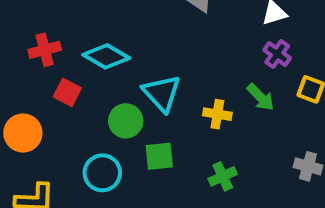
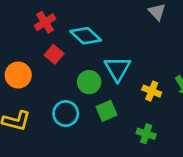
red cross: (45, 50) -> (45, 22), turned -30
green square: (159, 156) -> (106, 111), turned -30
green cross: (223, 176) -> (146, 134), turned 30

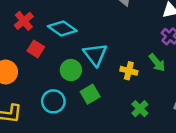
green cross: (146, 134) -> (140, 109), moved, turned 35

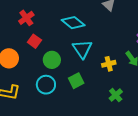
cyan diamond: (62, 28) -> (73, 23), moved
green circle: (71, 70) -> (52, 60), moved
yellow cross: (129, 71) -> (109, 64), turned -32

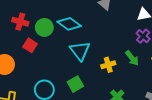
red cross: (26, 18) -> (20, 22), turned -35
green circle: (52, 60) -> (44, 27), moved

